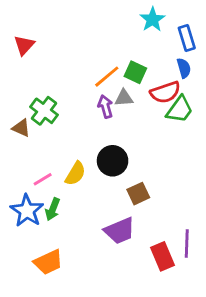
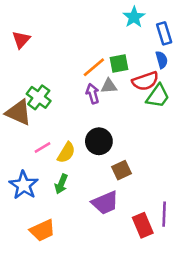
green square: (135, 72) -> (119, 64), turned -36
brown triangle: (21, 128) -> (19, 112), size x1.6
pink line: (43, 179) -> (42, 148), moved
green arrow: (53, 209) -> (61, 184), moved

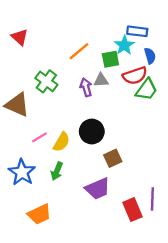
cyan star: (134, 17) -> (124, 45), moved
blue rectangle: (164, 33) -> (137, 31), moved, turned -66
red triangle: (21, 40) -> (20, 37), turned -30
orange line: (94, 67) -> (79, 51), moved
green cross: (39, 97) -> (46, 81), moved

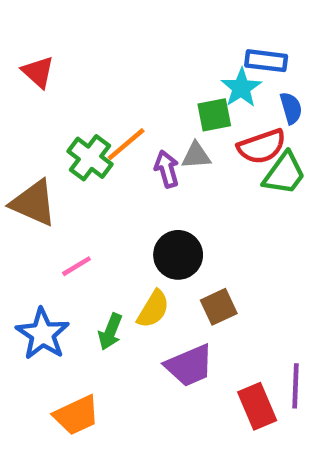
orange line: (79, 51) -> (126, 144), moved
yellow semicircle: (61, 142) -> (153, 309), moved

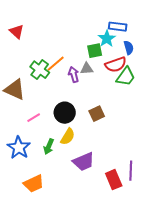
black circle: (178, 255) -> (65, 113), moved
brown square: (219, 307) -> (97, 114), moved

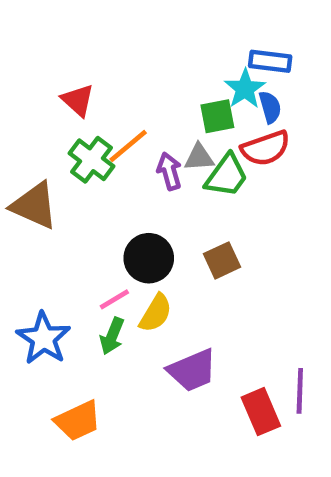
red triangle: (17, 32) -> (78, 100), moved
blue semicircle: (129, 48) -> (270, 107), moved
green trapezoid: (126, 77) -> (227, 176), moved
pink line: (34, 118) -> (114, 299), moved

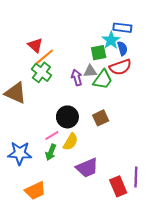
orange line: (128, 146) -> (45, 57), moved
blue star: (43, 338) -> (20, 153), turned -30

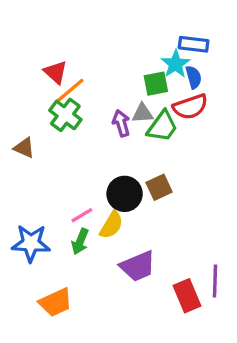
brown triangle: (16, 93) -> (24, 148), size x0.6
black circle: (67, 117) -> (125, 194), moved

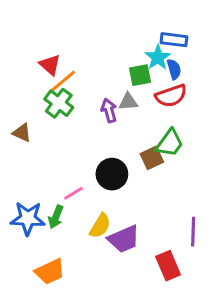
green trapezoid: (162, 126) -> (170, 143), moved
brown square: (159, 187) -> (152, 158), moved
yellow semicircle: (111, 225) -> (100, 226), moved
green arrow: (80, 242) -> (56, 217), moved
purple line: (215, 281) -> (193, 232), moved

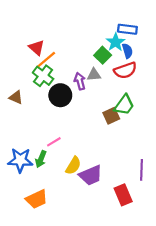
green square: (140, 75) -> (103, 55), turned -35
black circle: (112, 174) -> (60, 95), moved

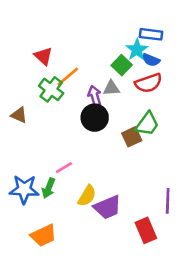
blue semicircle: (127, 51) -> (151, 60), turned 128
orange line: (46, 60) -> (68, 77), moved
black circle: (60, 95) -> (95, 118), moved

